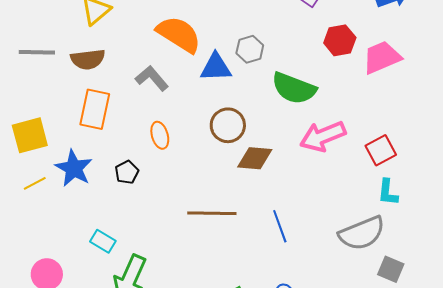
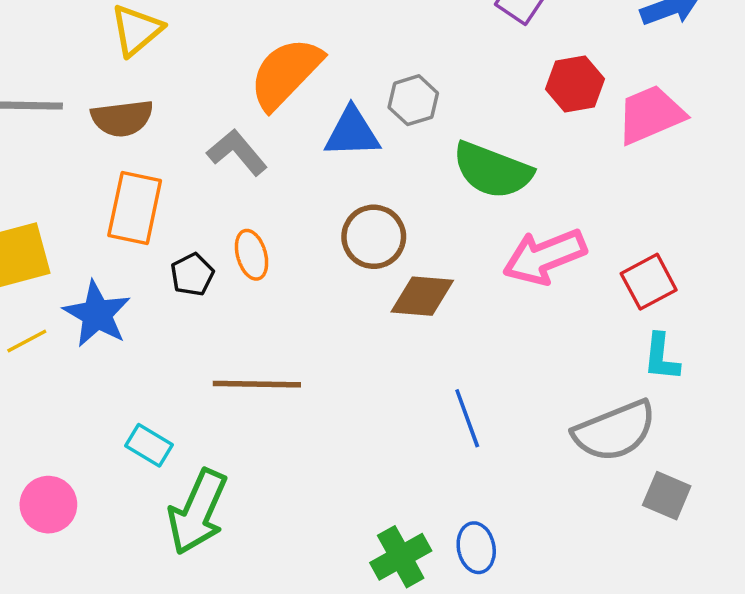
orange semicircle: (179, 34) -> (286, 73), turned -78
black pentagon: (127, 172) -> (192, 275), moved
brown line: (212, 213) -> (257, 384), moved

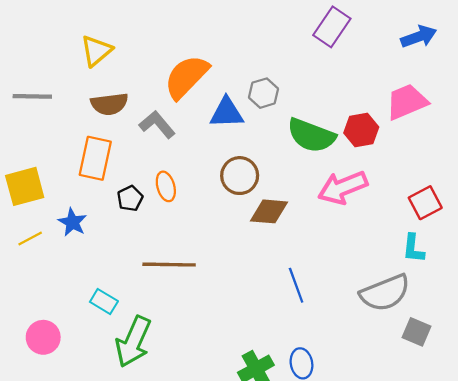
red hexagon: (575, 84) -> (361, 130), moved
brown semicircle: (122, 118) -> (109, 104), moved
red square: (649, 282) -> (425, 203), moved
blue star: (97, 314) -> (72, 222), size x0.7

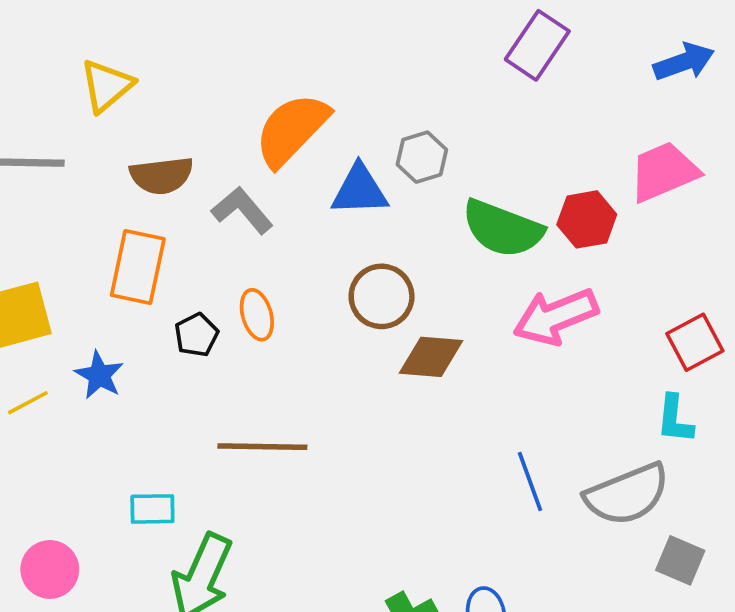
yellow triangle: (96, 51) -> (107, 86), moved
blue line: (296, 285) -> (530, 481), moved
cyan rectangle: (104, 301) -> (152, 509), turned -32

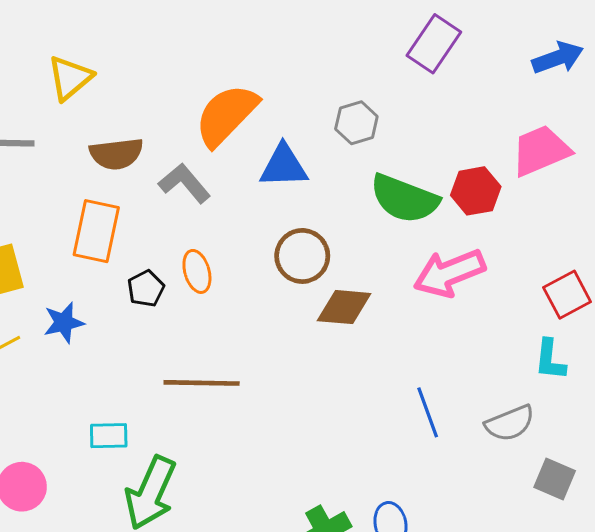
gray hexagon: (422, 157) -> (356, 123), moved
blue star: (99, 375) -> (64, 323), turned 30
gray semicircle: (627, 494) -> (510, 423), size x0.7

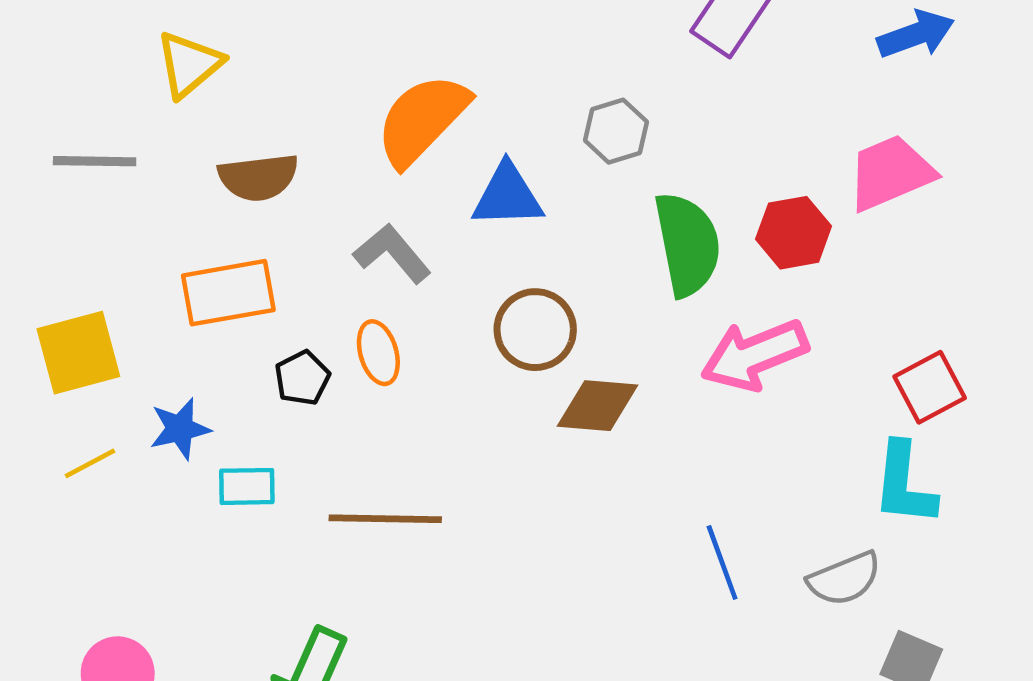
gray L-shape: (185, 183) -> (392, 253), moved
green semicircle: (404, 199) -> (687, 244), turned -122
orange rectangle: (96, 231) -> (228, 293), turned 68
cyan L-shape: (550, 360) -> (904, 484), size x1.4
cyan rectangle: (109, 436) -> (247, 486), moved

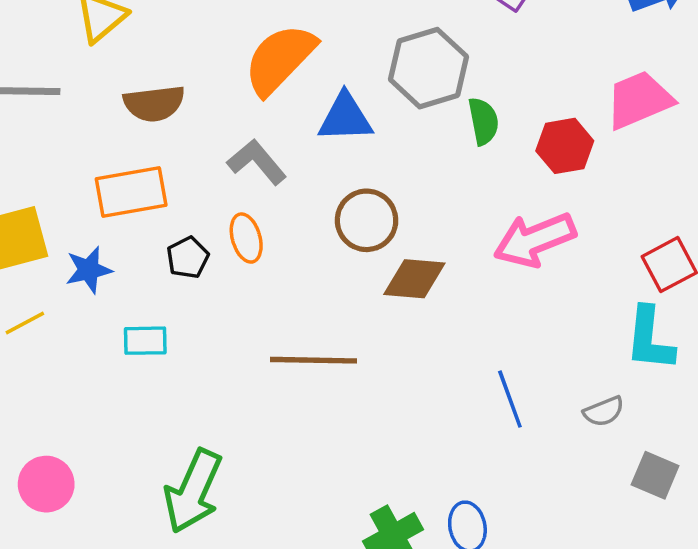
gray hexagon: (616, 131) -> (428, 68), size x1.6
green semicircle: (687, 244) -> (483, 121), moved, size x0.6
blue star: (180, 429) -> (89, 270), moved
brown line: (385, 519) -> (313, 360), moved
gray semicircle: (844, 579) -> (604, 411), size x0.7

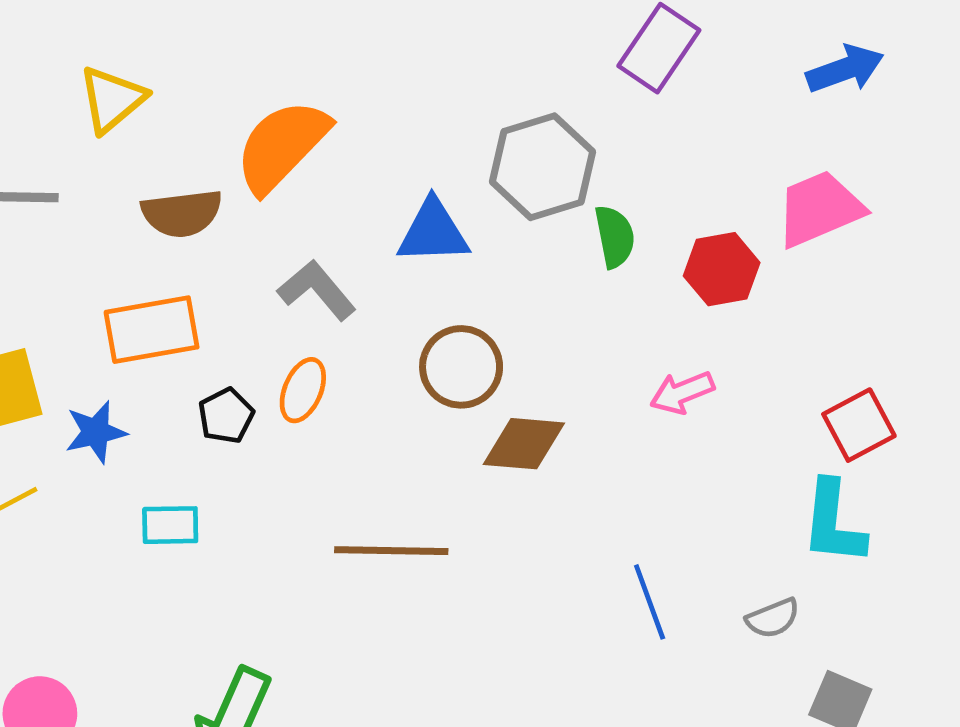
orange semicircle: (280, 59) -> (282, 146), moved
orange ellipse: (246, 238) -> (303, 390), turned 39
pink arrow: (535, 240) -> (682, 392), size x0.6

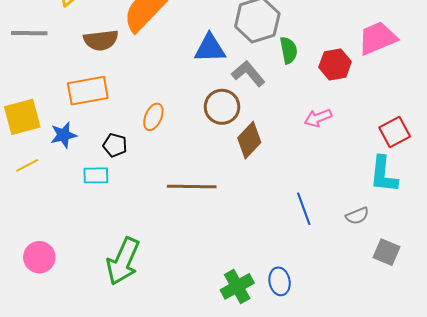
gray L-shape: (317, 290) -> (248, 73), moved
black pentagon: (226, 416) -> (115, 145), moved, turned -30
brown diamond: (524, 444) -> (249, 140), turned -51

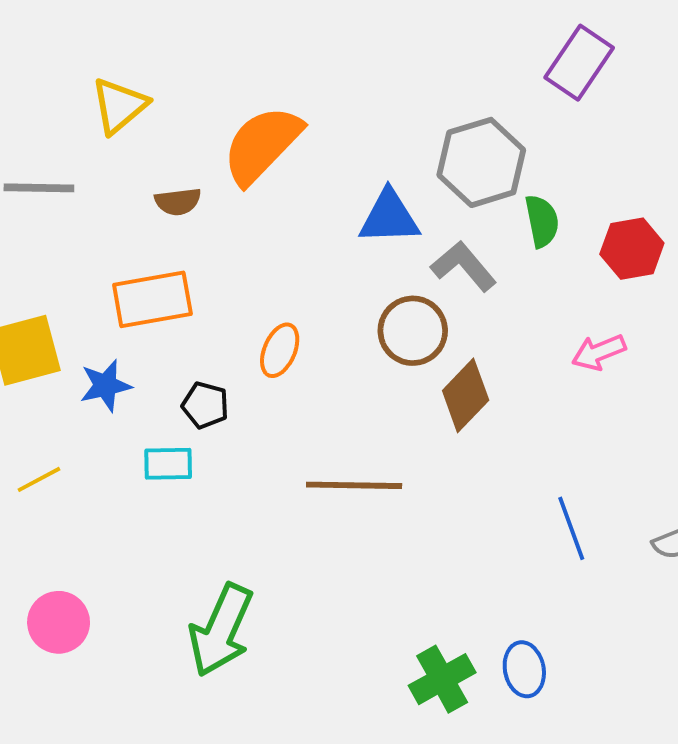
brown semicircle: (101, 40) -> (178, 202), size x0.7
yellow line: (27, 165) -> (39, 479), moved

